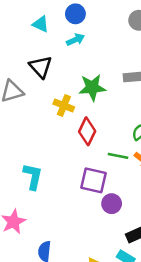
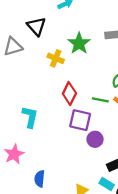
green star: (92, 87) -> (79, 43), turned -30
red diamond: (87, 131) -> (69, 93), moved

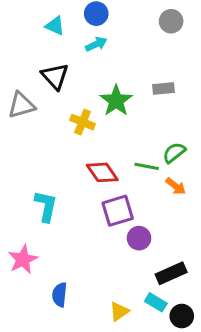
red diamond: (69, 93) -> (102, 172), turned -60
green line: (100, 100) -> (147, 166), moved
purple square: (80, 120) -> (118, 211), turned -30

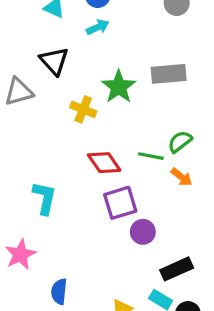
gray rectangle: (163, 88) -> (169, 74), size x1.5

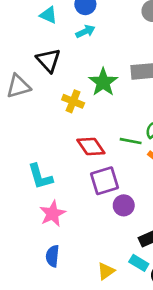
cyan L-shape: (45, 198) -> (40, 177), turned 152
pink star: (20, 254) -> (53, 214), moved

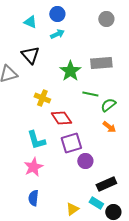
yellow cross: (73, 101) -> (42, 98), moved
green line: (131, 141) -> (90, 94), moved
cyan L-shape: (40, 177) -> (36, 140), moved

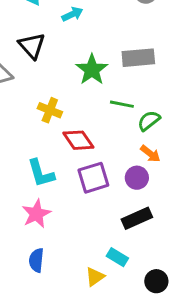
purple circle: (85, 161) -> (137, 178), moved
black rectangle: (106, 184) -> (137, 218), moved
cyan rectangle: (96, 203) -> (117, 257), moved

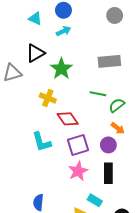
black triangle: (32, 46) -> (35, 53), turned 42
green star: (92, 70) -> (61, 69), moved
pink star: (36, 214) -> (78, 171), moved
black rectangle: (137, 218) -> (108, 173), turned -66

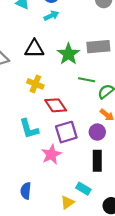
black triangle: (35, 53) -> (34, 49), moved, turned 30
green star: (61, 69) -> (68, 54), moved
pink star: (78, 171) -> (51, 154), moved

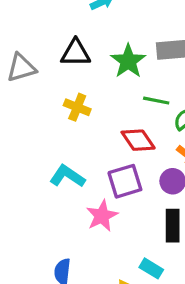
red diamond: (56, 105) -> (138, 140), moved
cyan L-shape: (29, 129) -> (67, 176), turned 140

